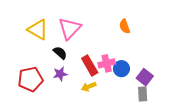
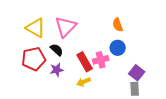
blue circle: (121, 69) -> (118, 48), moved
red pentagon: (30, 79) -> (34, 59), moved

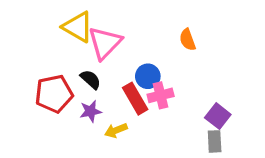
yellow triangle: (36, 28) -> (78, 27), moved
blue circle: (118, 48) -> (148, 76), moved
yellow arrow: (84, 82) -> (116, 130), moved

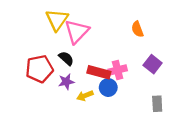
yellow triangle: (78, 27) -> (57, 20), turned 35
blue circle: (148, 76) -> (108, 87), moved
red rectangle: (135, 99) -> (99, 72), turned -45
purple square: (218, 116) -> (153, 64), moved

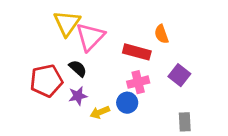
red rectangle: (99, 72) -> (137, 52), moved

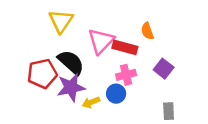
pink triangle: (90, 37) -> (101, 41), moved
black semicircle: (78, 68) -> (71, 62), size x1.6
purple star: (78, 96) -> (71, 87), size x1.6

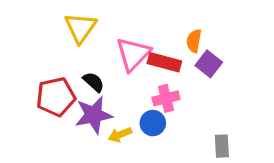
orange semicircle: (147, 31) -> (194, 41), turned 30
black semicircle: (71, 62) -> (94, 82), size x0.6
purple square: (164, 69) -> (209, 64), moved

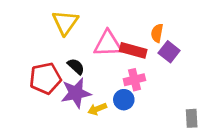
pink triangle: (133, 54) -> (108, 44), turned 44
gray rectangle: (222, 146) -> (192, 118), moved

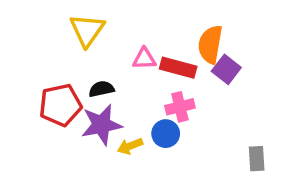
orange semicircle: (157, 33) -> (210, 44), size x1.5
pink triangle: (108, 44) -> (144, 59), size x0.6
black semicircle: (76, 66) -> (101, 89), turned -54

